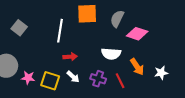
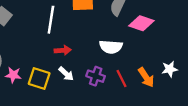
orange arrow: (137, 67) -> (146, 77), moved

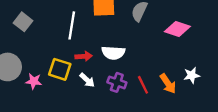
pink diamond: (141, 23) -> (177, 29), moved
white semicircle: (111, 47) -> (113, 53), moved
yellow square: (39, 78) -> (60, 69), moved

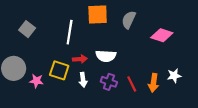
white arrow: (87, 80) -> (83, 80), turned 40
orange arrow: (168, 84) -> (153, 83), turned 42

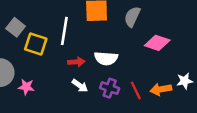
pink diamond: (162, 35) -> (157, 43), moved
yellow square: (59, 70) -> (36, 44), moved
white arrow: (83, 80) -> (80, 86), turned -48
orange arrow: (153, 83) -> (161, 89), turned 72

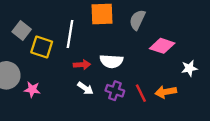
white star: (185, 81) -> (189, 68), moved

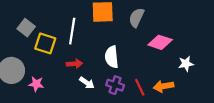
white semicircle: (111, 61) -> (112, 57), turned 80
red arrow: (82, 65) -> (74, 64), moved

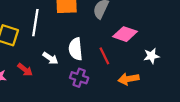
red arrow: (74, 64) -> (25, 70), moved, turned 42
white arrow: (87, 83) -> (50, 58), moved
red line: (140, 87) -> (104, 56), moved

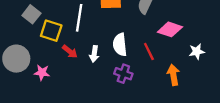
white arrow: (50, 58) -> (94, 54), turned 63
red arrow: (25, 70) -> (70, 52), moved
orange arrow: (128, 79) -> (173, 75), turned 90

